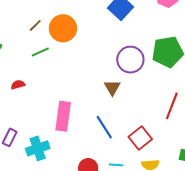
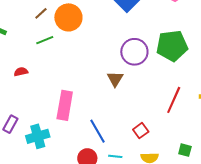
blue line: (104, 127) -> (98, 131), moved
red square: (140, 138) -> (141, 131), size x0.7

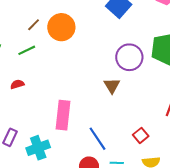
green line: (45, 40) -> (27, 50), moved

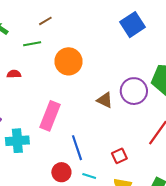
orange circle: (61, 27) -> (68, 61), moved
purple circle: (129, 57) -> (134, 91), moved
brown triangle: (112, 86) -> (105, 100), turned -48

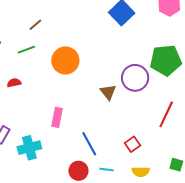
brown triangle: (105, 100) -> (108, 92), turned 36
pink rectangle: (50, 116) -> (57, 117), size x0.7

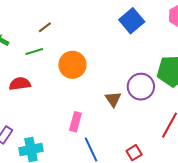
red semicircle: (14, 83) -> (20, 84), size x1.5
pink rectangle: (57, 117) -> (75, 122), moved

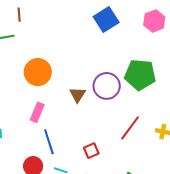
brown line: (45, 27) -> (19, 15), turned -64
orange circle: (72, 65) -> (38, 72), moved

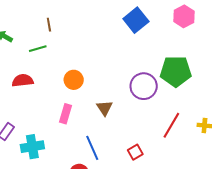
orange circle: (38, 72) -> (74, 80), size x0.7
brown triangle: (77, 95) -> (104, 108), moved
pink rectangle: (37, 112) -> (65, 114), moved

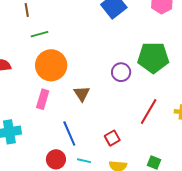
green line: (38, 49) -> (40, 34), moved
orange circle: (74, 80) -> (51, 65), size x1.6
purple circle: (144, 86) -> (121, 72), size x0.7

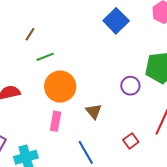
brown line: (27, 10) -> (30, 34), turned 48
red square: (112, 138) -> (131, 141), moved

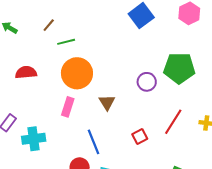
brown line: (30, 34) -> (49, 25), moved

